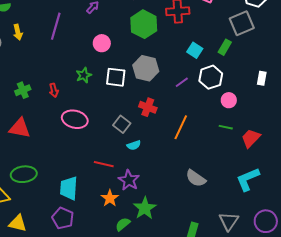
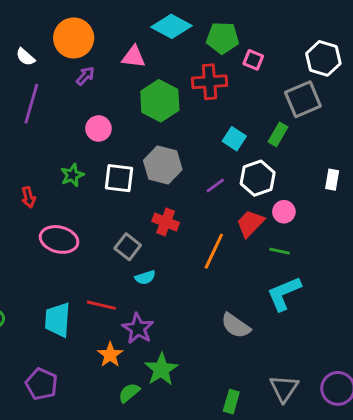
red trapezoid: (251, 138) -> (250, 223), moved
cyan L-shape: (248, 179) -> (284, 293), moved
cyan trapezoid: (69, 188) -> (58, 320), moved

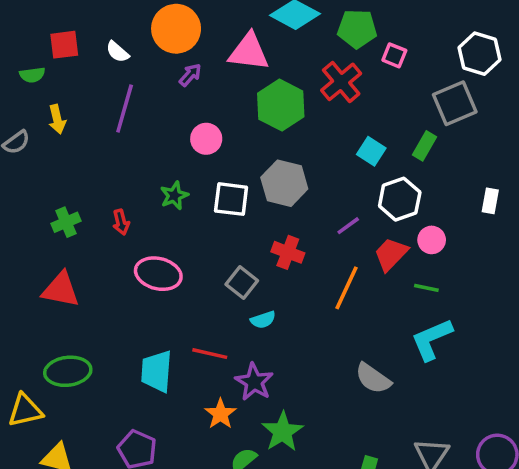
pink triangle: (134, 57) -> (249, 52), size x1.4
red cross: (209, 82) -> (341, 82), turned -36
purple line: (215, 185) -> (348, 226), moved

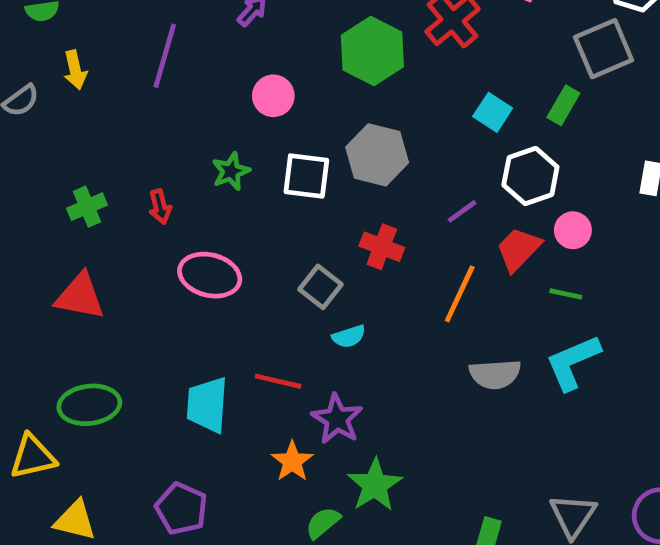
gray semicircle: (373, 378) -> (495, 374), moved, turned -39

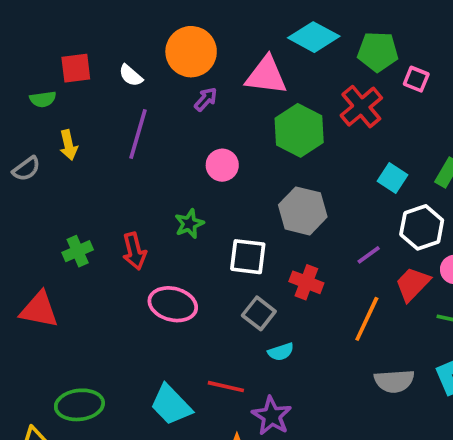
white square: (306, 176) -> (248, 257), moved
red arrow: (160, 207) -> (134, 251), size x1.4
red triangle: (80, 296) -> (39, 310), moved
cyan trapezoid: (207, 405) -> (171, 405), turned -48

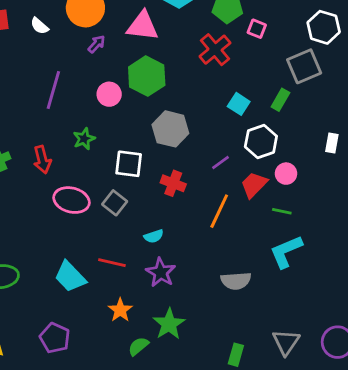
green hexagon: (299, 130) -> (147, 76), moved
purple line: (138, 134) -> (53, 90), moved
gray square: (259, 313) -> (115, 203), moved
gray semicircle: (394, 381) -> (236, 281), moved
purple star: (272, 416) -> (161, 272), moved

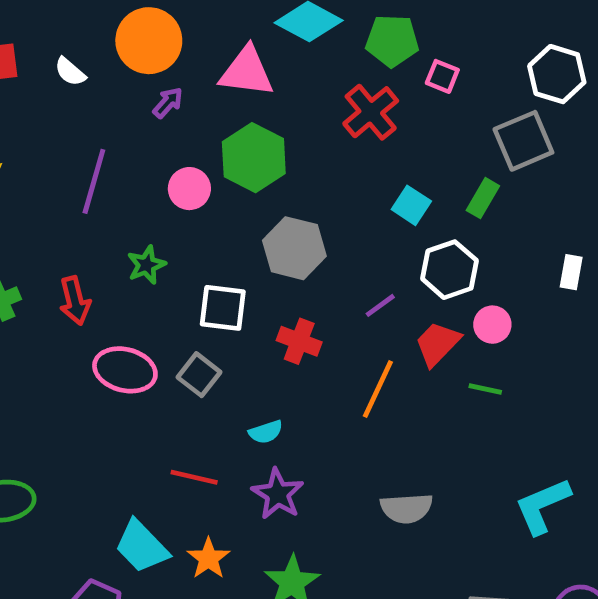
cyan L-shape: (286, 252) -> (542, 506), moved
cyan trapezoid: (70, 277) -> (142, 546), moved

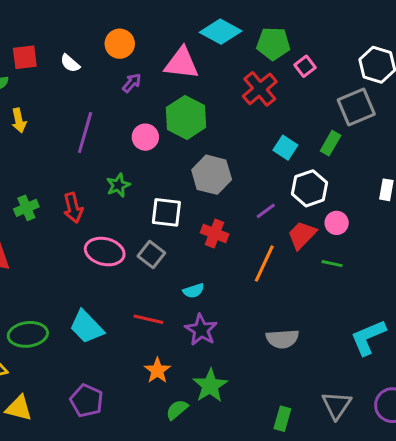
orange circle: (149, 41) -> (120, 44), size x0.7
pink square: (442, 76) -> (305, 66), turned 30
cyan trapezoid: (142, 546) -> (87, 327), moved

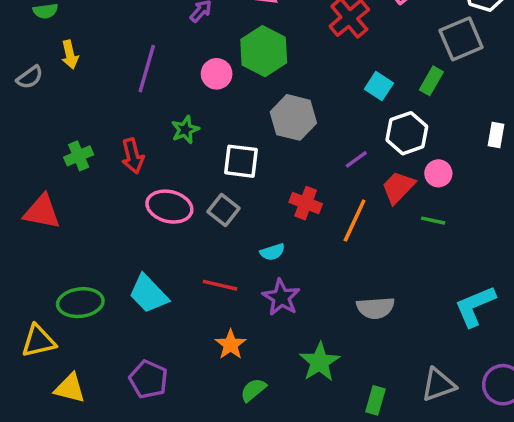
red cross: (215, 233) -> (306, 203), moved
green star: (210, 386) -> (320, 362), moved
gray triangle: (337, 405) -> (438, 385), turned 36

